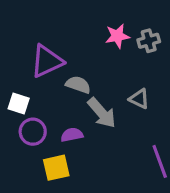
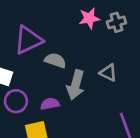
gray arrow: (102, 113) -> (76, 85), turned 56

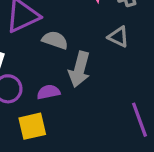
gray triangle: (108, 73) -> (118, 37), moved

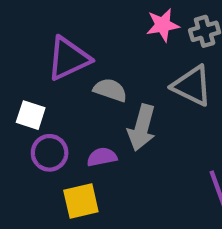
gray triangle: (118, 37) -> (192, 86), size x1.5

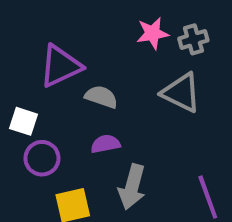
gray arrow: (142, 128) -> (132, 187), moved
purple semicircle: (102, 157) -> (105, 144), moved

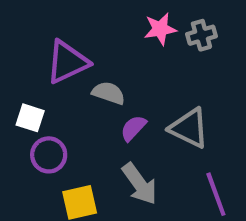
gray triangle: (181, 93) -> (189, 128), moved
purple semicircle: (105, 144) -> (133, 128), moved, turned -36
gray arrow: (132, 187) -> (140, 184), turned -51

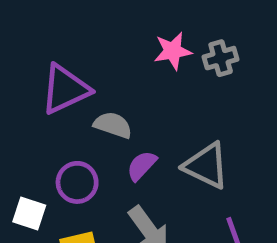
white square: (30, 118) -> (29, 213), moved
purple circle: (49, 155) -> (77, 182), moved

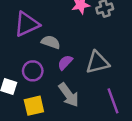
gray triangle: (206, 166) -> (97, 62), turned -40

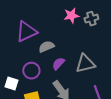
gray semicircle: (51, 42) -> (46, 47), turned -42

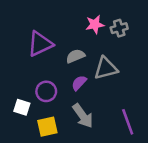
gray semicircle: (46, 47) -> (75, 56), moved
gray triangle: (85, 64) -> (106, 68), moved

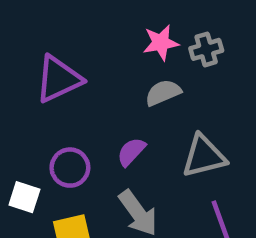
gray semicircle: (75, 56) -> (163, 93), moved
gray triangle: (106, 68) -> (204, 156), moved

